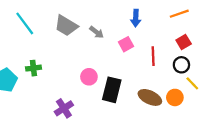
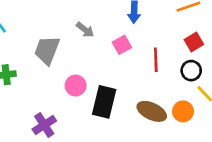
gray trapezoid: (66, 26) -> (47, 50), moved, turned 80

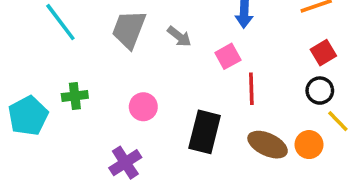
gray trapezoid: (47, 50) -> (129, 29), moved
red line: (156, 60) -> (251, 89), moved
pink circle: (76, 86) -> (143, 107), moved

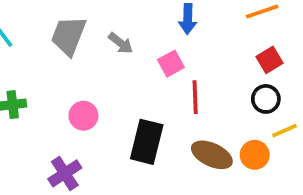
yellow line: (338, 121) -> (284, 131), turned -70

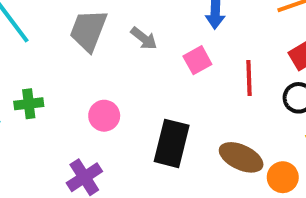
red line: (195, 97) -> (249, 78), moved
orange circle: (255, 155) -> (283, 177), moved

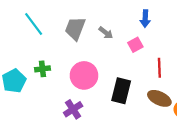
red line: (249, 78) -> (159, 68), moved
pink circle: (104, 116) -> (84, 75), size x1.6

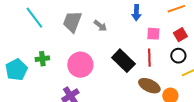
pink square: (135, 45) -> (153, 34), moved, turned 32
black rectangle: (121, 91) -> (123, 61), moved, turned -60

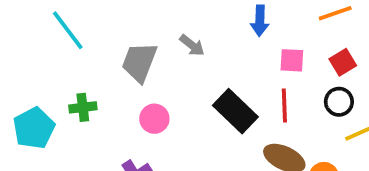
gray trapezoid: (72, 22) -> (139, 62), moved
pink circle: (80, 65) -> (154, 119), size x0.6

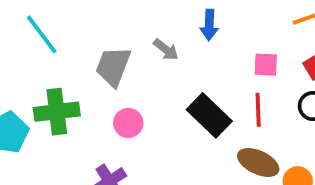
blue arrow: (260, 21) -> (209, 25), moved
green cross: (83, 107) -> (57, 112), size x1.6

